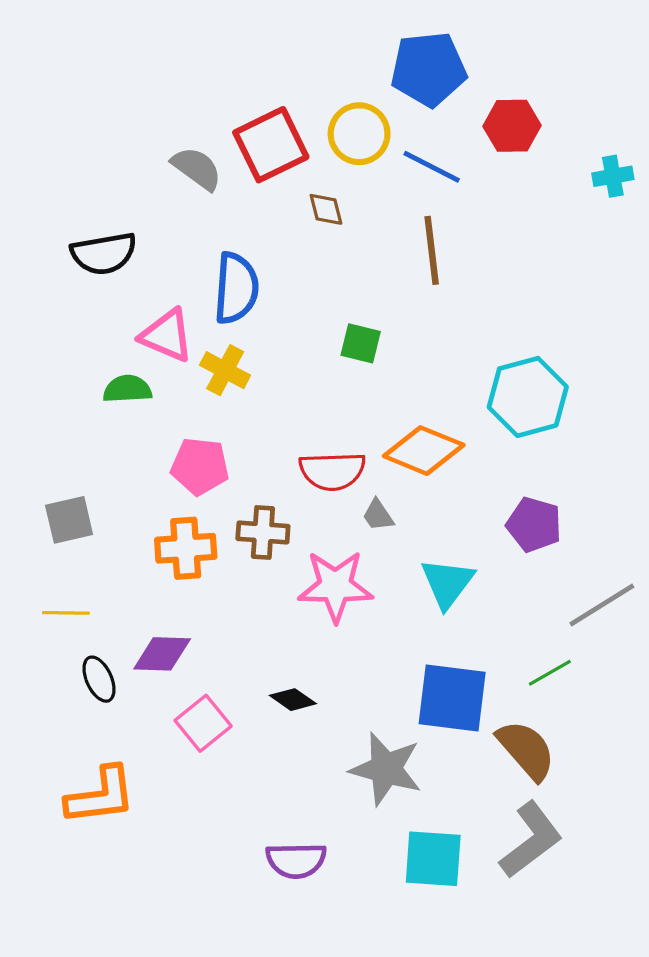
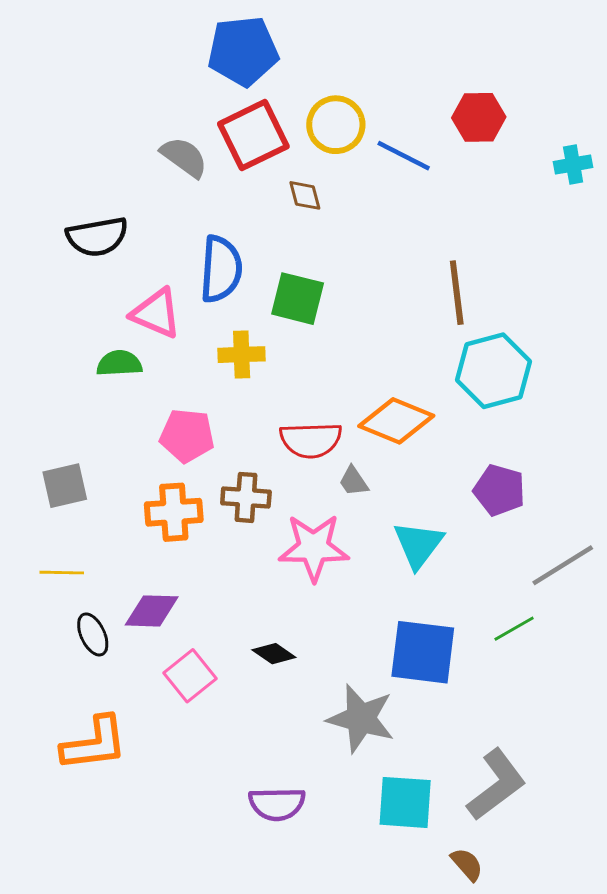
blue pentagon: (428, 69) -> (243, 51), moved
brown line: (432, 250) -> (457, 293), moved
green square: (361, 343) -> (298, 299), moved, size x1.4
yellow cross: (225, 370) -> (242, 355), moved, turned -30
brown semicircle: (526, 750) -> (467, 864), moved, size x0.6

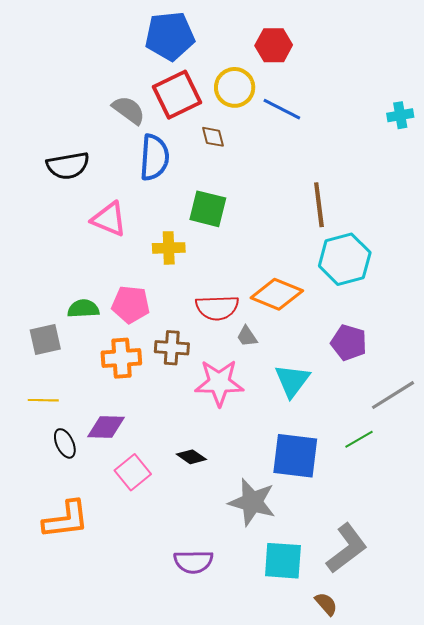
red hexagon: (479, 117) -> (274, 45), moved
blue semicircle: (221, 269) -> (154, 157), moved
green semicircle: (119, 363) -> (83, 309), moved

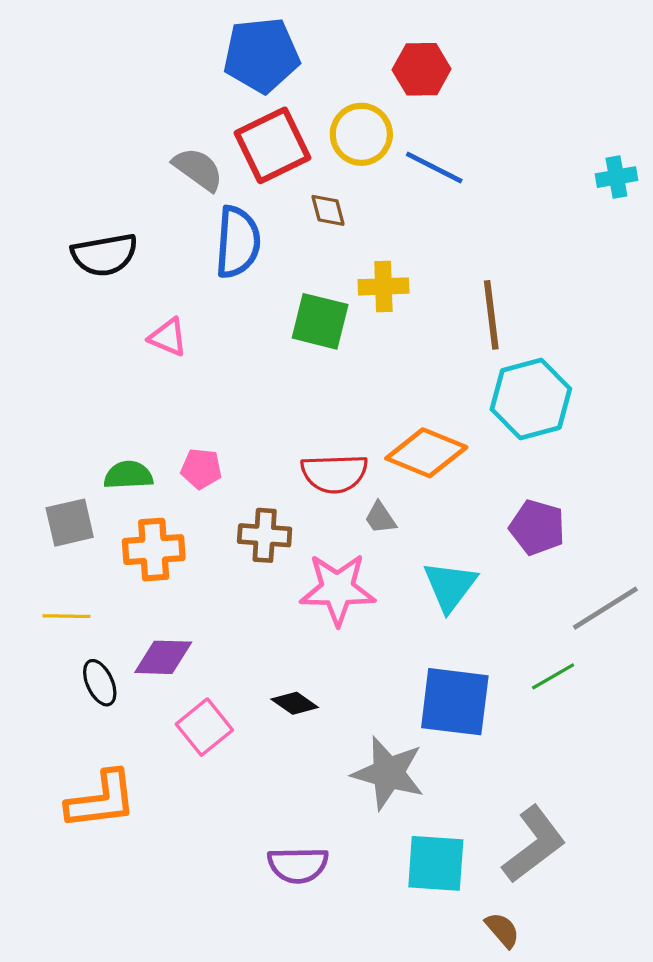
pink triangle: (109, 219) -> (168, 337), size x0.7
yellow cross: (169, 248) -> (383, 286), moved
pink pentagon: (131, 305) -> (201, 469), size x0.7
orange cross: (121, 358) -> (154, 550), moved

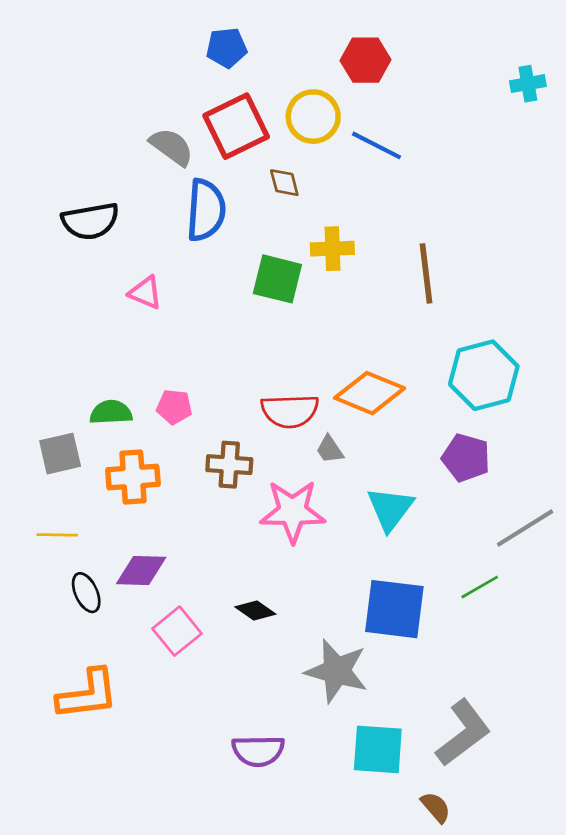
blue pentagon: (261, 55) -> (227, 48), size x0.6
cyan cross: (616, 177) -> (528, 84), moved
cyan hexagon: (531, 399) -> (484, 375), moved

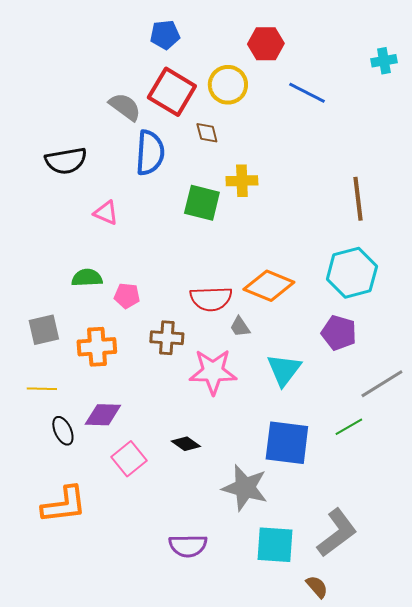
red square: (236, 126) -> (172, 92), turned -33
blue line: (376, 145) -> (307, 93), moved
brown line: (426, 273) -> (358, 199), moved
green semicircle: (111, 412) -> (87, 278), moved

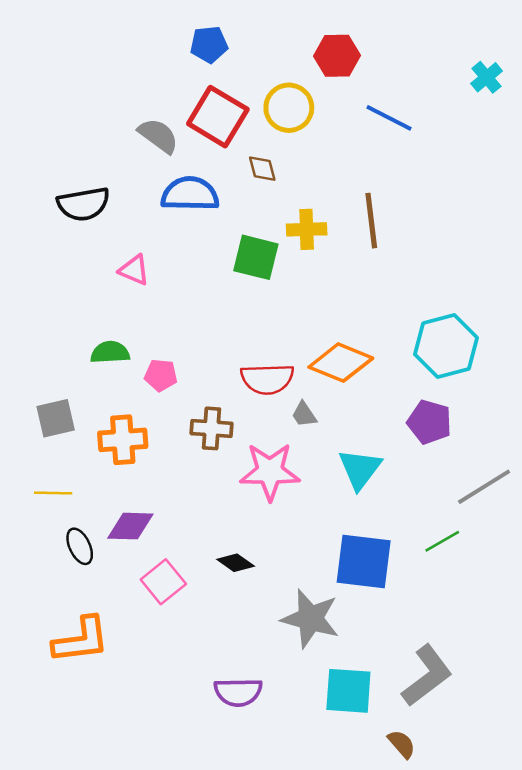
cyan cross: (384, 61) -> (487, 77), turned -30
blue semicircle: (150, 153) -> (190, 194), turned -93
brown line: (358, 199) -> (371, 221), moved

